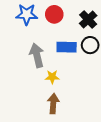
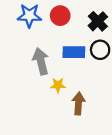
brown arrow: (53, 104) -> (78, 103), moved

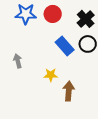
blue rectangle: (74, 52) -> (65, 46), turned 48
gray arrow: (41, 61) -> (18, 61), moved, size x0.6

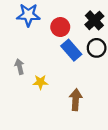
red circle: (53, 14) -> (60, 27), moved
yellow star: (51, 75) -> (40, 82), moved

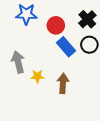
gray arrow: (20, 67) -> (18, 62), size x1.5
brown arrow: (76, 100) -> (63, 83), moved

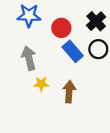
gray arrow: (18, 62) -> (29, 58), moved

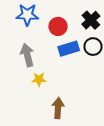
blue rectangle: (73, 51) -> (69, 49), turned -66
brown arrow: (69, 92) -> (58, 108), moved

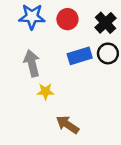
red circle: (58, 26) -> (67, 19), moved
brown arrow: (58, 108) -> (67, 125), turned -60

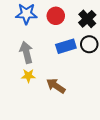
yellow star: (45, 91) -> (28, 76), moved
brown arrow: (67, 125) -> (56, 86), moved

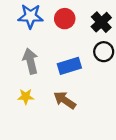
blue rectangle: (66, 46) -> (69, 66), moved
yellow star: (28, 76) -> (26, 97), moved

